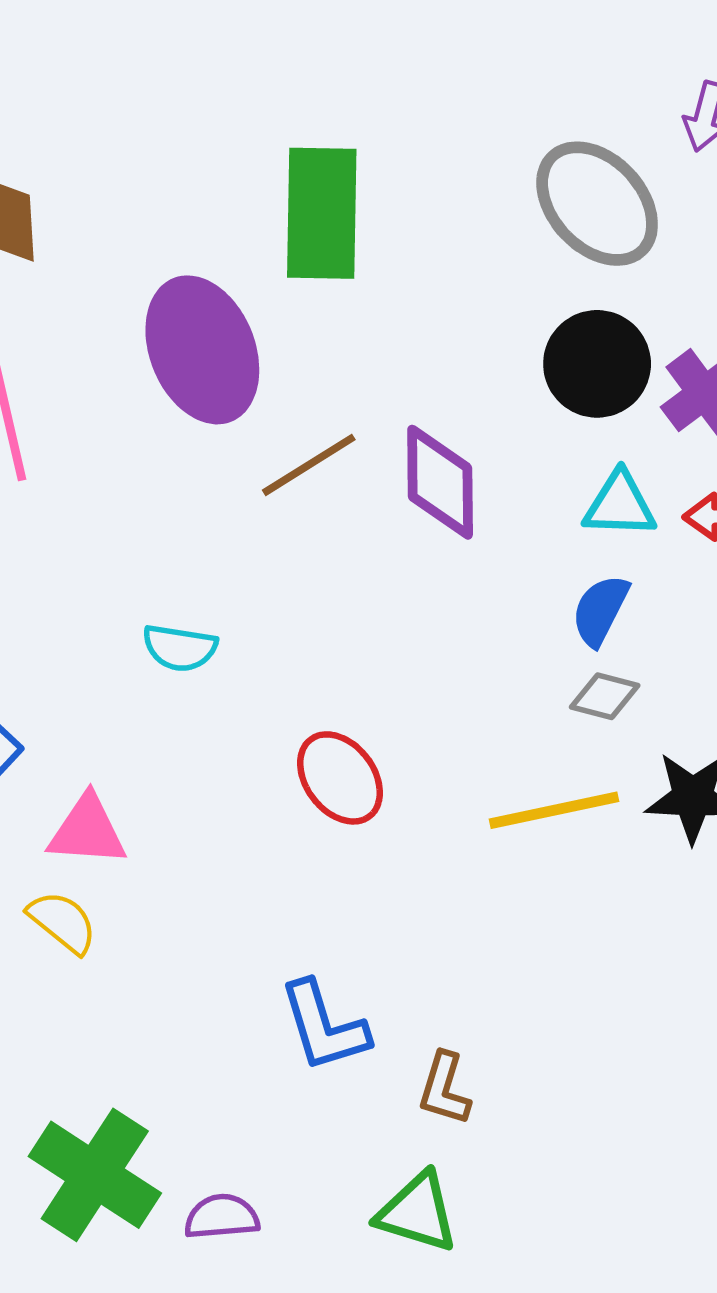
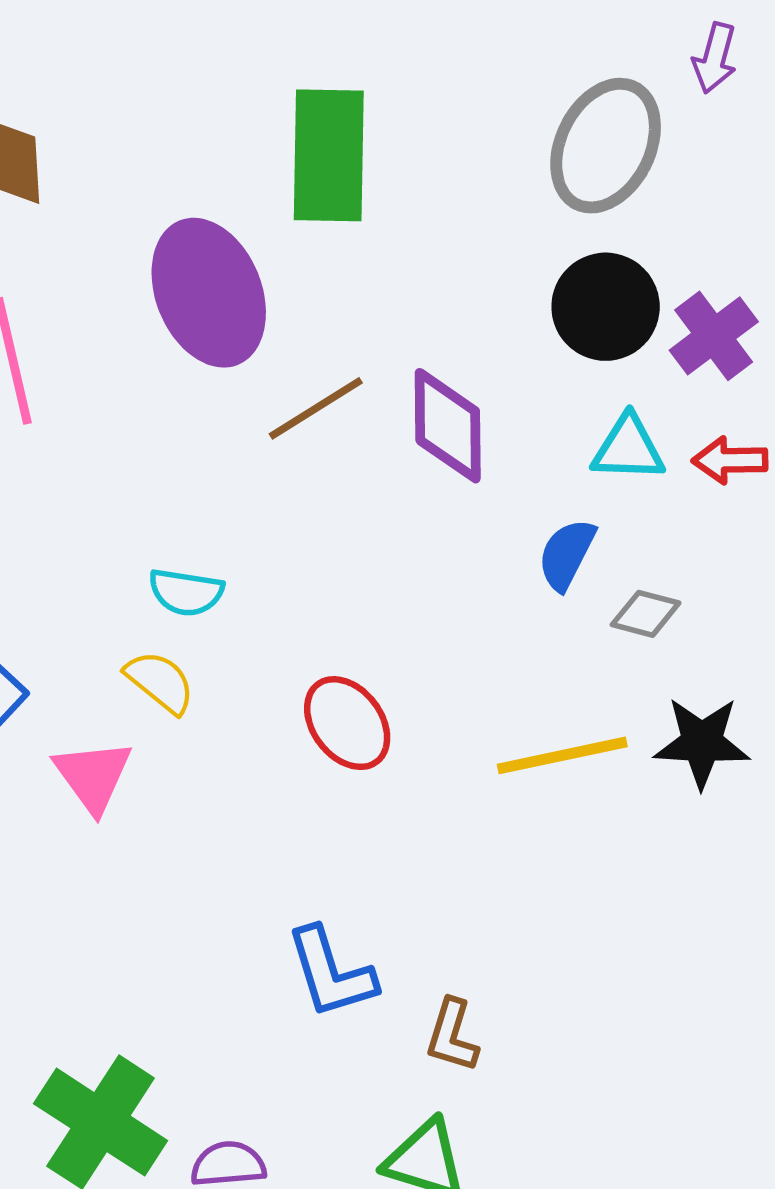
gray ellipse: (597, 204) -> (606, 146), turned 69
blue semicircle: (600, 610) -> (567, 554), moved
gray diamond: (605, 696) -> (646, 614), moved
pink triangle: (87, 831) -> (93, 776), turned 50
yellow semicircle: (63, 922) -> (160, 682), moved

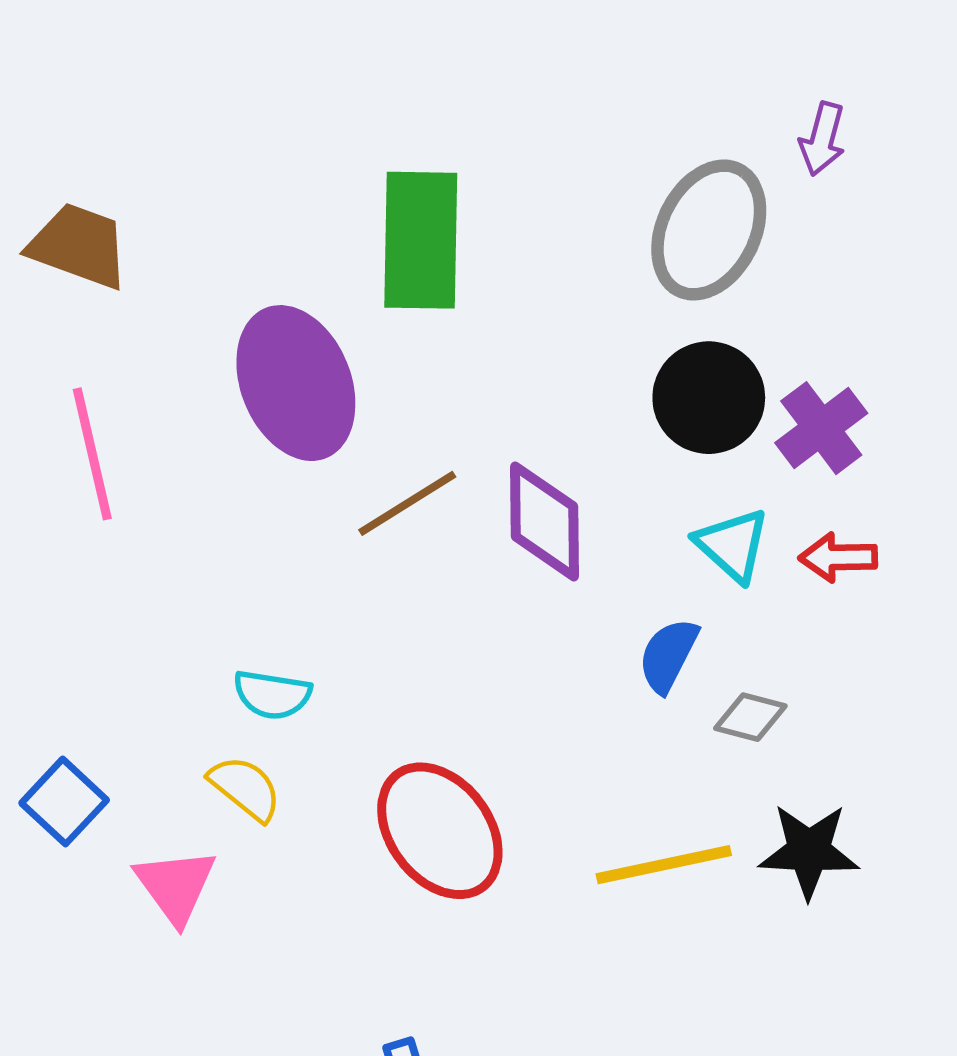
cyan triangle: (628, 448) -> (732, 545), turned 40
red ellipse: (347, 723) -> (440, 831), size x1.4

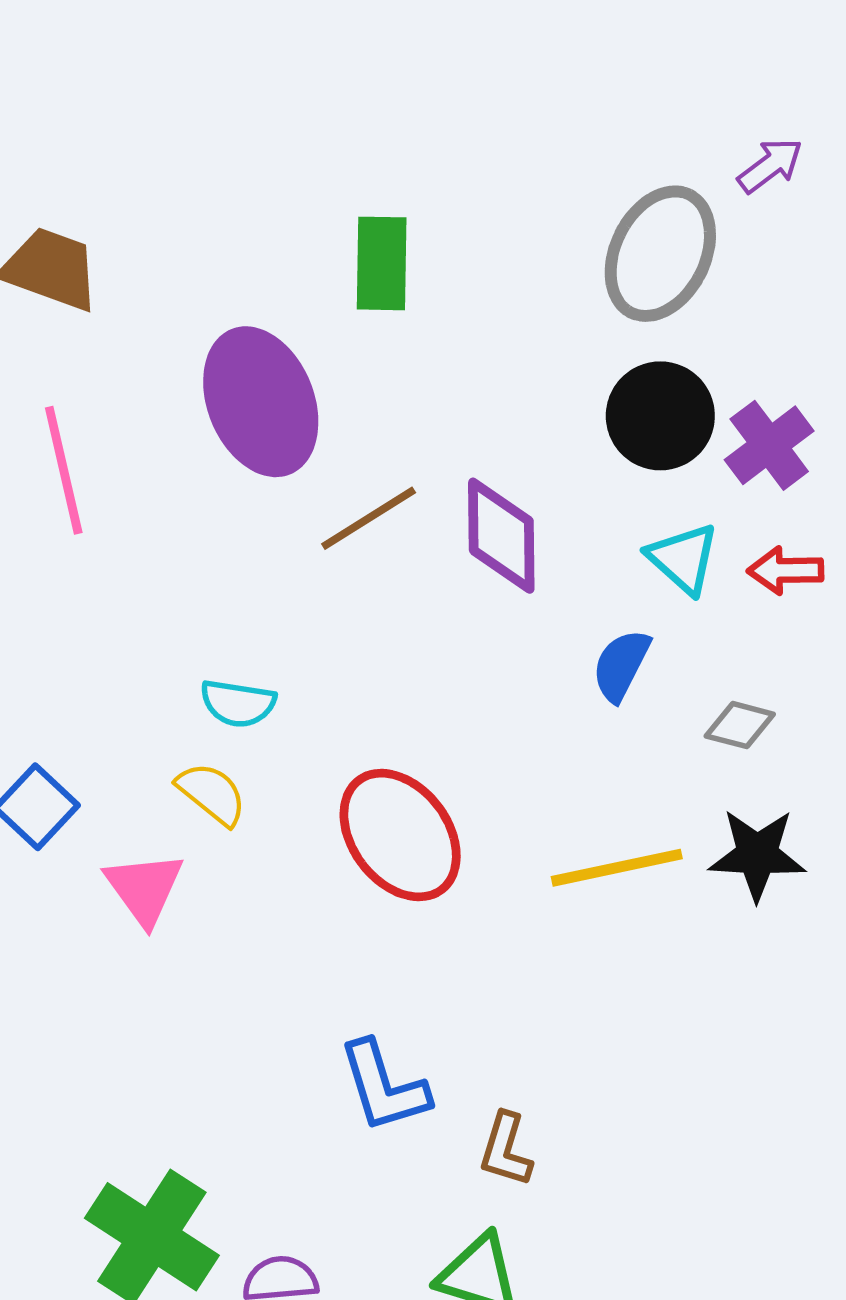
purple arrow: (822, 139) -> (770, 165), turned -142
green rectangle: (421, 240) -> (382, 263), size x0.7
gray diamond: (750, 717) -> (740, 725), moved

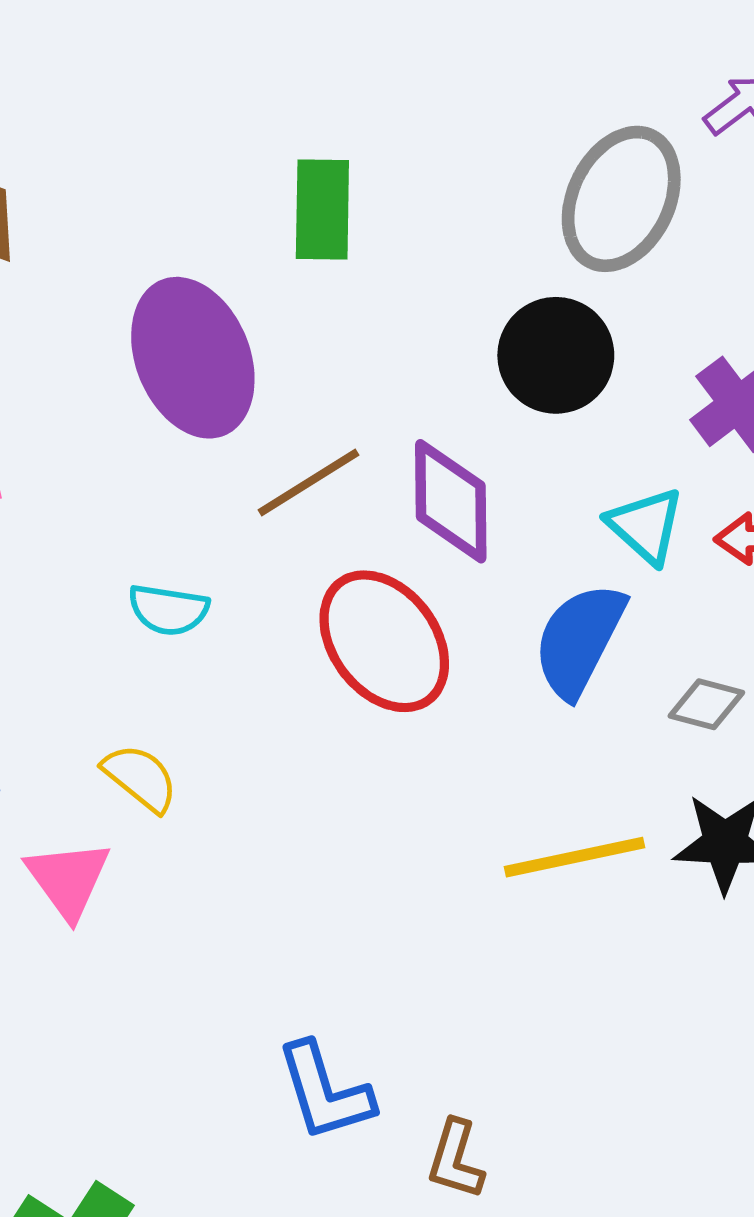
black circle: (660, 416) -> (556, 355), moved
blue semicircle: (621, 665) -> (579, 640), size x1.5
cyan semicircle: (238, 703) -> (168, 610), moved
red ellipse: (400, 835) -> (384, 641), moved

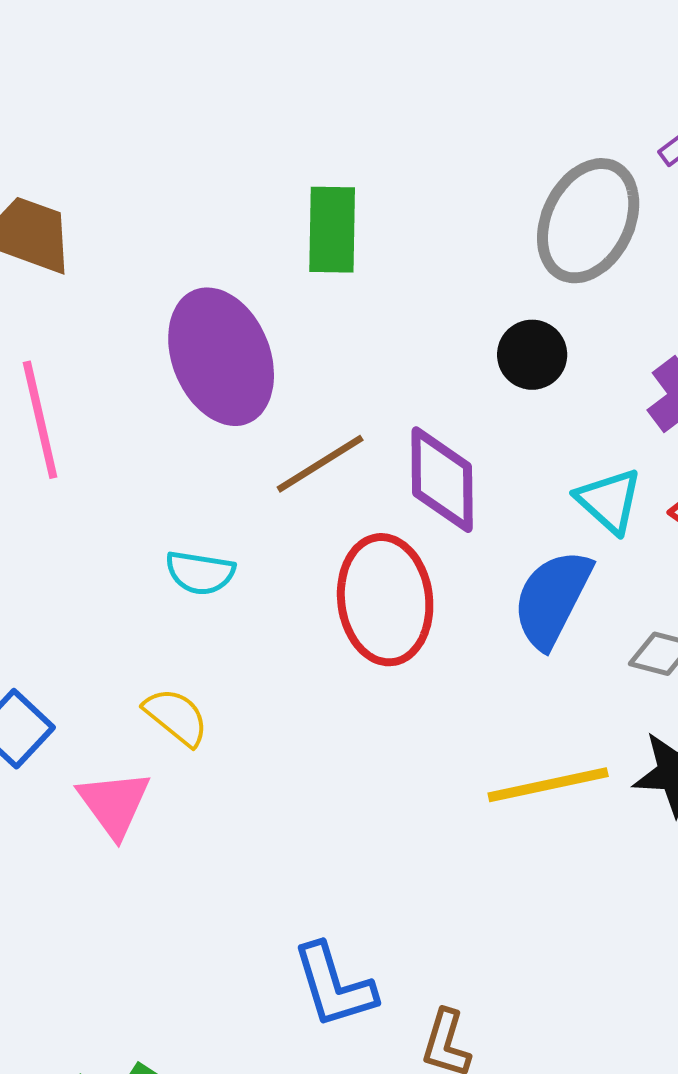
black circle: (556, 355) -> (532, 355), size x0.7
red ellipse: (384, 641) -> (385, 600), turned 30

